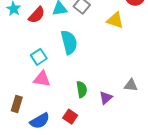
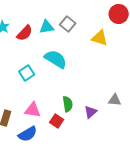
cyan semicircle: (69, 42) -> (56, 59), turned -45
pink triangle: (42, 79) -> (33, 110), moved
red square: (70, 117) -> (57, 121), moved

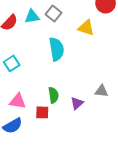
cyan semicircle: (56, 59) -> (57, 49), moved, turned 50
red square: (57, 121) -> (42, 112), turned -32

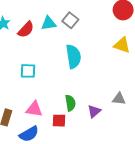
yellow triangle: (86, 28) -> (122, 45), moved
cyan square: (12, 63) -> (28, 71), turned 35

